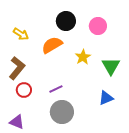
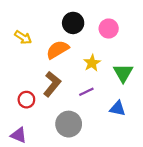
brown L-shape: (17, 68) -> (52, 84), moved
purple line: (56, 89) -> (86, 92), moved
blue triangle: (106, 98) -> (118, 108), turned 35

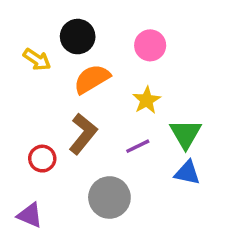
black circle: (73, 23) -> (78, 37), moved
pink circle: (109, 29) -> (150, 45), moved
green triangle: (123, 73) -> (186, 134), moved

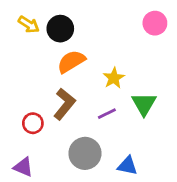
pink circle: (150, 45) -> (155, 23), moved
yellow arrow: (37, 60) -> (29, 24), moved
blue triangle: (187, 173) -> (127, 166), moved

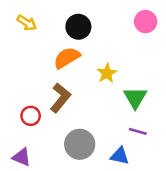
black circle: (60, 29) -> (78, 27), moved
purple line: (107, 114) -> (138, 131), moved, turned 42

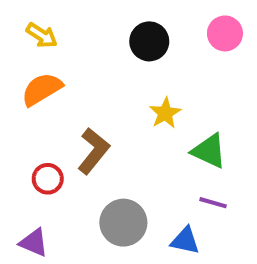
black circle: (78, 27) -> (149, 41), moved
orange semicircle: (67, 58) -> (42, 89), moved
green triangle: (135, 98) -> (209, 151), turned -35

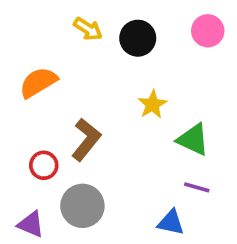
yellow arrow: (42, 35) -> (88, 29), moved
gray circle: (123, 223) -> (82, 206), moved

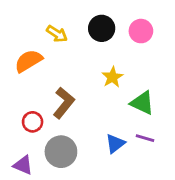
yellow arrow: (88, 29) -> (57, 34), moved
pink circle: (208, 31) -> (141, 31), moved
blue triangle: (171, 222) -> (115, 144), moved, turned -50

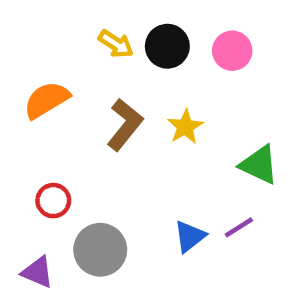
yellow arrow: (57, 34) -> (116, 44), moved
brown L-shape: (64, 103) -> (125, 125), moved
green triangle: (142, 103) -> (259, 165), moved
purple line: (145, 138) -> (239, 227), turned -48

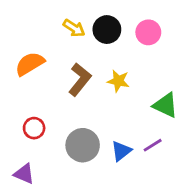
yellow star: (185, 127) -> (118, 81), turned -30
gray circle: (100, 250) -> (83, 145), moved

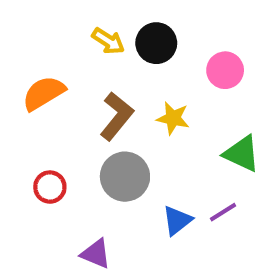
pink circle: (148, 32) -> (225, 70), moved
gray circle: (83, 145) -> (125, 177), moved
purple triangle: (24, 174) -> (96, 254), moved

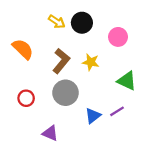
orange semicircle: (44, 93) -> (23, 49), turned 75

